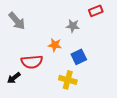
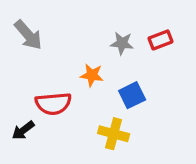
red rectangle: (96, 11) -> (160, 40), moved

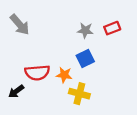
orange star: (92, 75) -> (64, 75), moved
blue square: (132, 95) -> (85, 59), moved

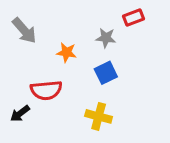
red rectangle: (112, 28) -> (133, 17), moved
orange star: (64, 75) -> (67, 52), moved

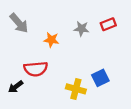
red rectangle: (133, 17) -> (108, 24), moved
blue square: (106, 73) -> (100, 78), moved

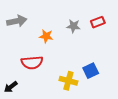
gray arrow: (19, 23) -> (17, 21), turned -60
black arrow: (16, 87) -> (11, 87), moved

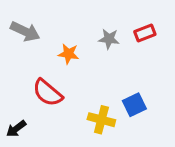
gray arrow: (17, 21) -> (25, 31), turned 36
red semicircle: (32, 63) -> (48, 93), turned 45

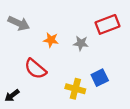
red rectangle: (145, 33) -> (108, 24), size x1.5
gray star: (109, 39) -> (81, 43), moved

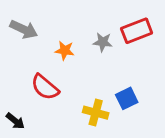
gray star: (81, 43) -> (103, 42), moved
black arrow: (12, 95) -> (15, 121), turned -104

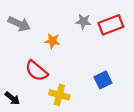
gray star: (103, 42) -> (83, 21), moved
yellow cross: (96, 113) -> (59, 95), moved

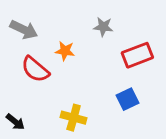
red rectangle: (111, 25) -> (137, 55), moved
red semicircle: (36, 71) -> (35, 69), moved

